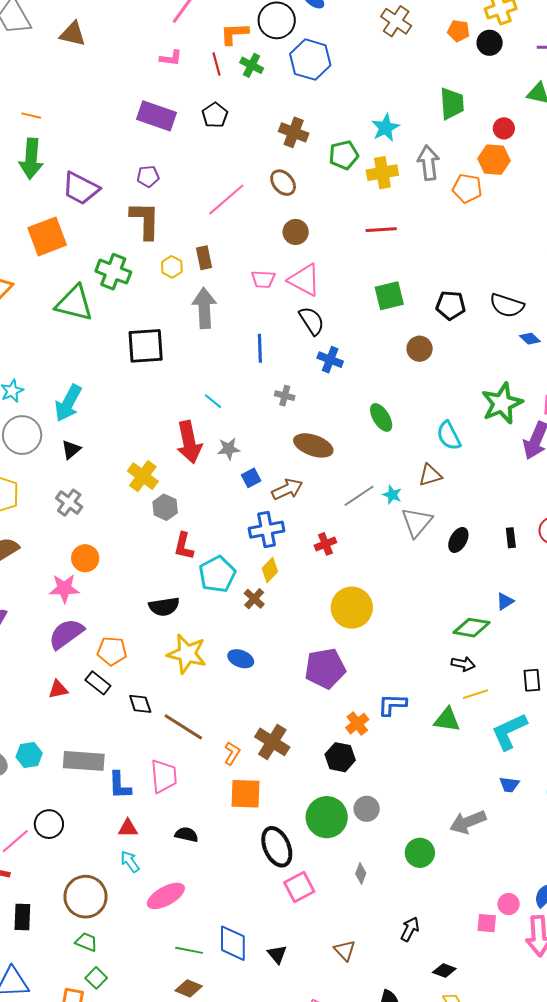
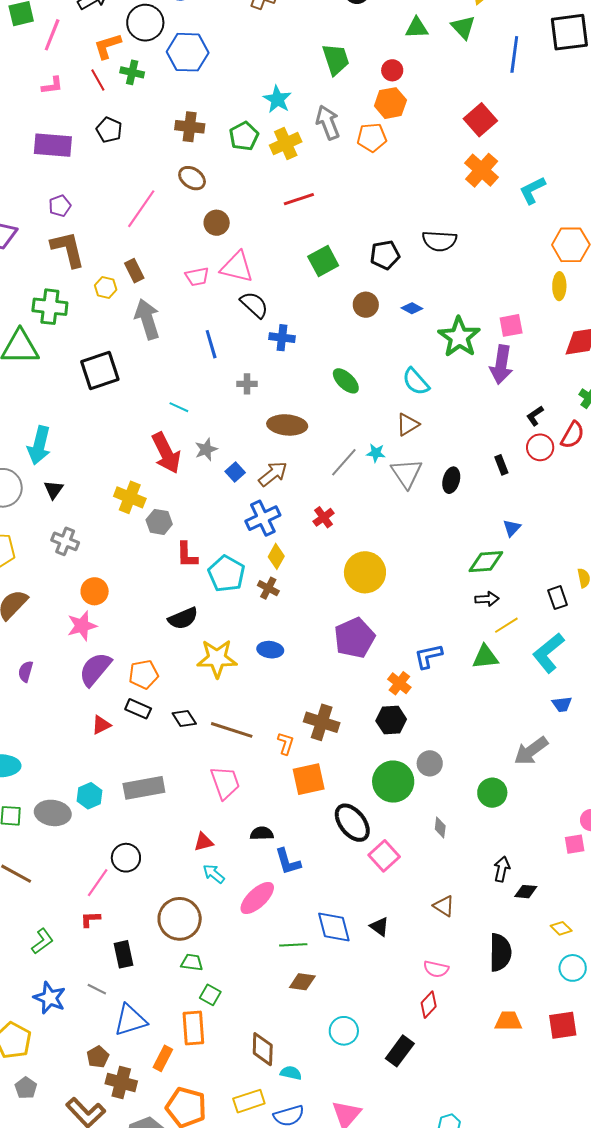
blue diamond: (530, 339) -> (412, 308), moved
blue L-shape: (120, 785) -> (288, 862), moved
black diamond: (444, 970) -> (526, 892), moved

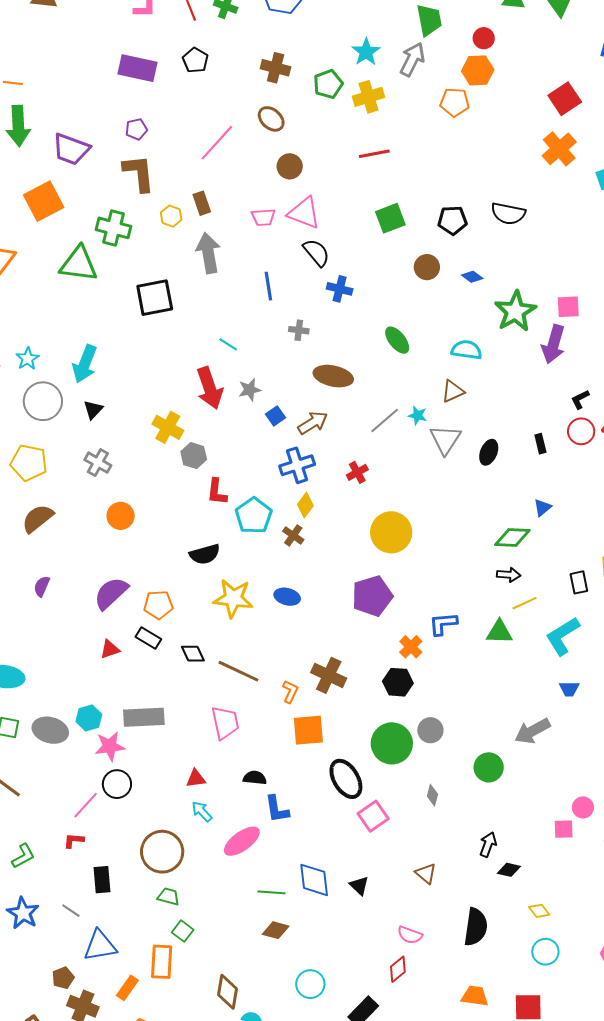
gray arrow: (328, 122) -> (412, 59), moved, turned 40
cyan semicircle: (416, 382) -> (467, 350), turned 132
pink star: (82, 626) -> (110, 746), moved

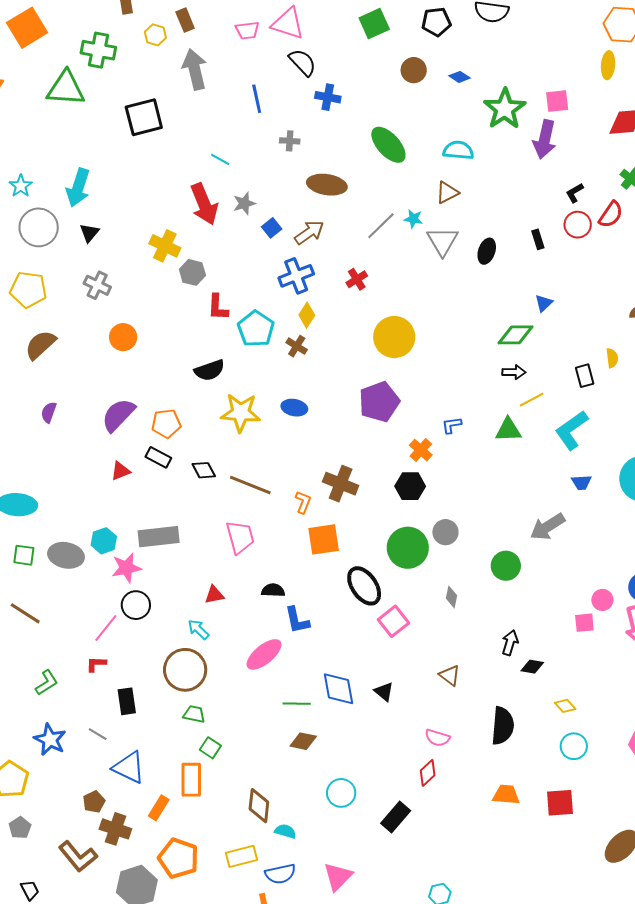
green ellipse: (397, 340) -> (388, 145), size x1.4
blue L-shape: (443, 624) -> (452, 425), size x0.7
cyan arrow: (202, 811) -> (198, 629), moved
blue triangle: (100, 946) -> (129, 767), turned 39

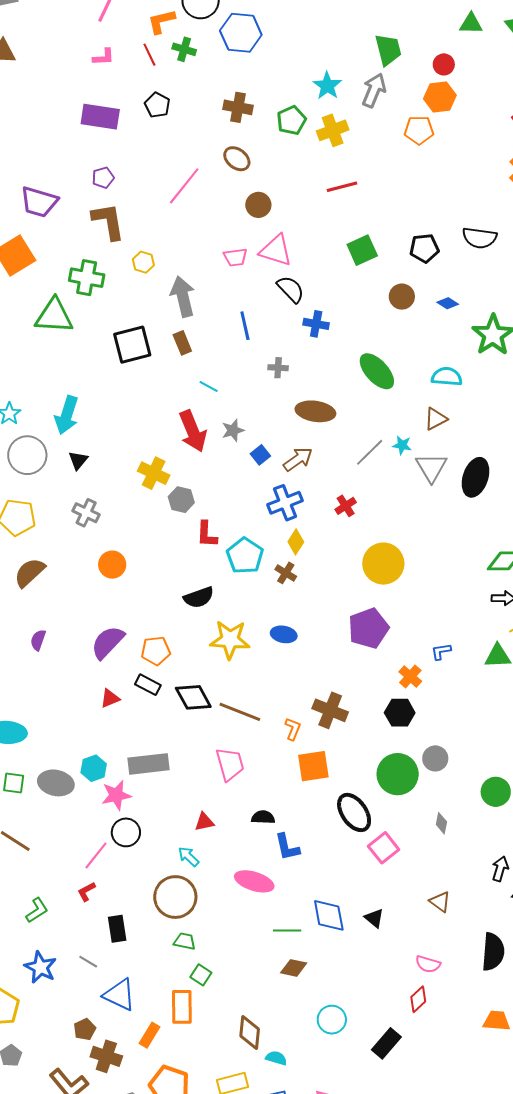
brown rectangle: (185, 20) -> (182, 343), moved
black ellipse: (487, 251) -> (475, 477), size x1.5
black diamond: (204, 470) -> (193, 697), size x1.5
pink ellipse: (264, 654) -> (254, 881), turned 57
red L-shape: (96, 664) -> (86, 892), turned -30

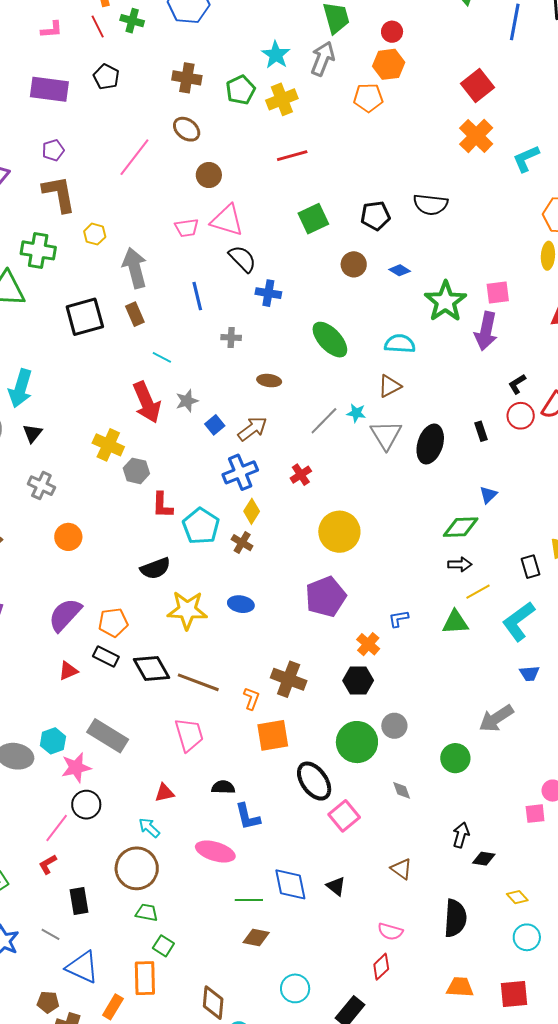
brown ellipse: (315, 411) -> (269, 381), size x0.6
gray rectangle: (148, 764) -> (108, 736), turned 39
gray diamond: (441, 823) -> (402, 790), turned -30
brown pentagon: (85, 1029) -> (48, 1002), turned 30

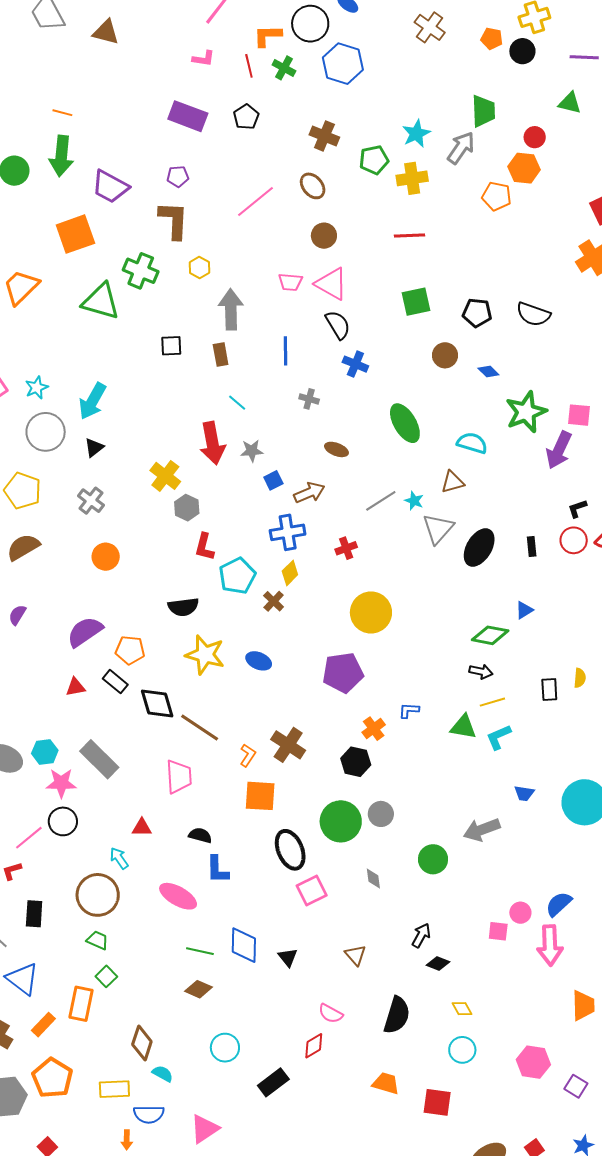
black square: (85, 317) -> (171, 346), size x0.6
cyan L-shape: (519, 621) -> (498, 737), moved, size x0.7

